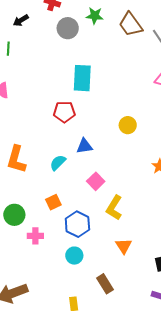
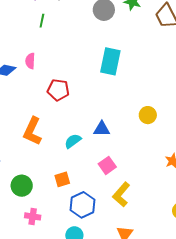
red pentagon: (64, 112) -> (58, 90), moved
pink cross: (35, 236) -> (33, 216), moved

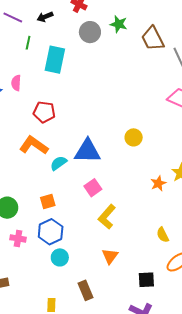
cyan rectangle: (110, 61) -> (55, 60), moved
blue triangle: (102, 129) -> (87, 151), size x1.6
orange L-shape: (32, 131) -> (34, 145), moved, turned 100
blue hexagon: (83, 205) -> (51, 232), moved

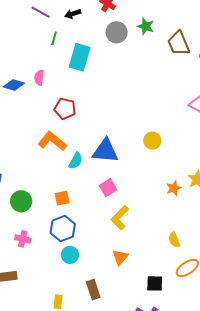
cyan semicircle: (59, 163) -> (76, 161), turned 150
pink cross: (18, 238) -> (23, 239), moved

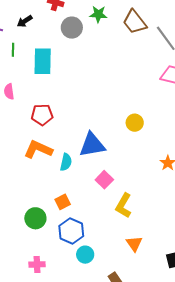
green circle: (21, 201) -> (35, 218), moved
pink cross: (23, 239) -> (37, 264), moved

